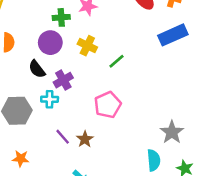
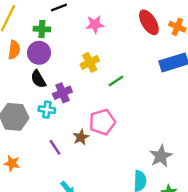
green cross: (61, 17) -> (42, 29), moved
purple circle: (50, 43) -> (39, 53), moved
yellow cross: (87, 46) -> (90, 62), turned 30
brown star: (85, 139) -> (81, 137), moved

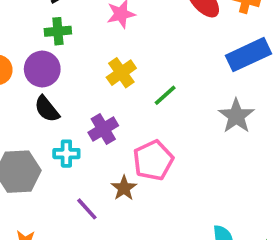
green cross: (42, 29) -> (58, 31), moved
purple cross: (62, 93) -> (103, 129), moved
gray star: (161, 156) -> (236, 116), moved

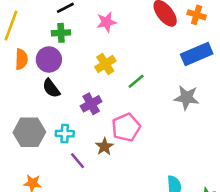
gray star: (236, 116) -> (187, 98), turned -30
cyan cross: (66, 154) -> (65, 134), moved

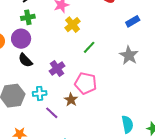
blue rectangle: (197, 54) -> (133, 21), size x0.6
yellow cross: (105, 64) -> (73, 25), moved
gray star: (187, 98) -> (129, 55), turned 30
pink pentagon: (126, 127) -> (86, 83), turned -30

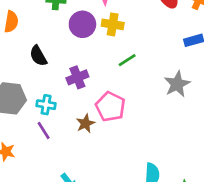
yellow cross: (73, 25) -> (113, 24), turned 35
purple circle: (21, 39) -> (82, 24), moved
purple line: (52, 113) -> (44, 131), moved

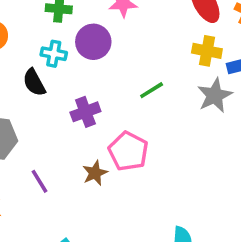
yellow cross: (113, 24) -> (207, 51), moved
gray star: (177, 84) -> (215, 95), moved
cyan cross: (46, 105) -> (54, 54), moved

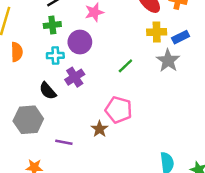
black semicircle: (34, 82) -> (48, 91), moved
purple cross: (85, 112) -> (75, 77), moved
purple line: (39, 181) -> (64, 142), turned -35

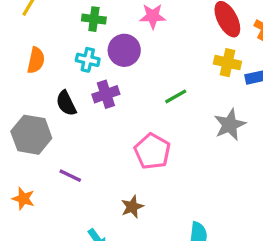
orange semicircle: (17, 52) -> (36, 60), moved
gray star: (168, 61) -> (230, 125), moved
brown star: (100, 129) -> (132, 207), moved

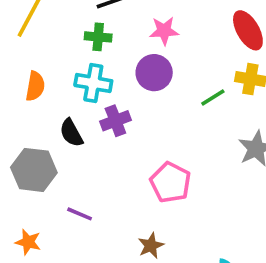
purple circle: (124, 50) -> (154, 73), moved
cyan cross: (88, 60) -> (93, 83), size x1.4
green line: (176, 96) -> (213, 97), moved

